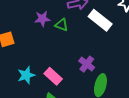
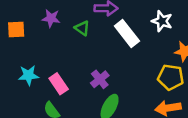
purple star: (42, 19) -> (51, 18), moved

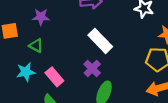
green triangle: (82, 28) -> (36, 46), moved
white rectangle: (127, 34) -> (100, 41), moved

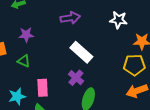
cyan star: (26, 72) -> (17, 96), moved
pink rectangle: (54, 77) -> (43, 88), turned 42

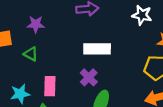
white rectangle: (81, 52) -> (97, 49), turned -45

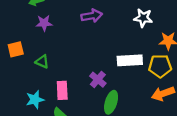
purple star: (36, 24) -> (44, 23), moved
white rectangle: (97, 49) -> (130, 60), moved

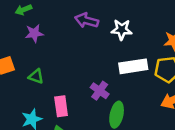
purple arrow: (92, 16) -> (87, 20), turned -150
white star: (143, 18) -> (122, 30), moved

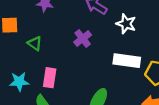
purple cross: (100, 91) -> (83, 38), moved

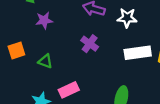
pink rectangle: (50, 78) -> (69, 90), turned 72

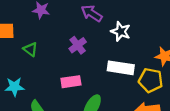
pink rectangle: (69, 90) -> (71, 82), moved

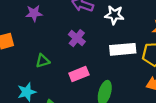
green triangle: (30, 49) -> (43, 61), moved, turned -40

